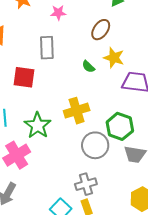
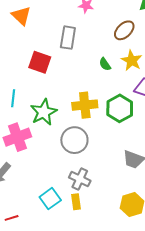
green hexagon: (120, 126) -> (120, 108), moved
gray circle: (95, 145) -> (74, 140), moved
gray cross: (86, 184) -> (80, 179), turned 30

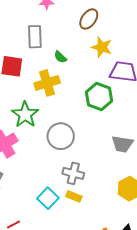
green semicircle: (105, 64) -> (60, 57), moved
yellow cross: (85, 105) -> (47, 83), moved
yellow rectangle: (76, 202) -> (74, 196), turned -49

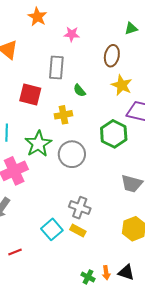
brown ellipse: (89, 19) -> (112, 56), turned -30
yellow cross: (47, 83) -> (63, 115), size x0.7
gray circle: (61, 136) -> (72, 154), moved

